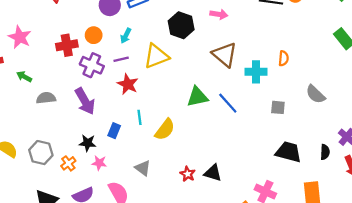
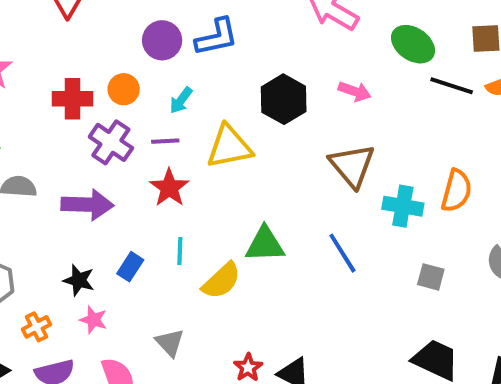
orange semicircle: (284, 58) -> (456, 191), size x1.5
green triangle: (197, 97) -> (265, 244), moved
purple arrow: (85, 101) -> (87, 205), turned -68
orange cross: (68, 163) -> (36, 327), moved

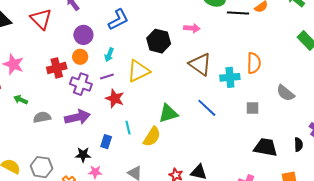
purple circle: (162, 40) -> (83, 35), moved

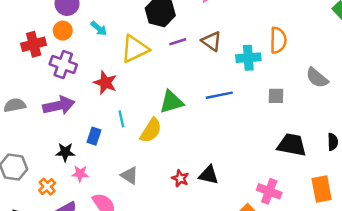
cyan arrow: (109, 55) -> (99, 28), turned -72
brown triangle: (200, 64) -> (212, 41), size x0.7
purple line: (107, 76) -> (178, 42), moved
blue line: (207, 108) -> (219, 95), turned -55

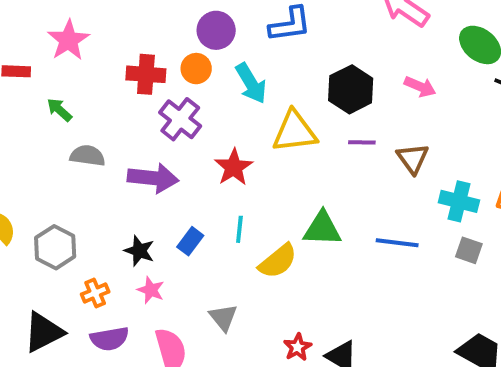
cyan arrow: (99, 28) -> (251, 83), size x1.5
gray square: (276, 96) -> (469, 250), moved

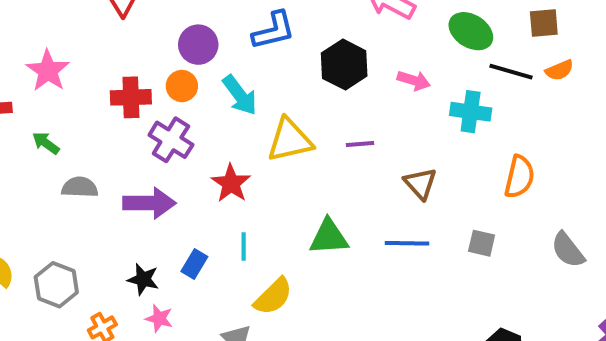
black hexagon: (351, 89) -> (344, 65), moved
brown triangle: (413, 158) -> (420, 184), moved
cyan cross: (459, 201) -> (471, 112), moved
yellow semicircle: (278, 261) -> (273, 296), moved

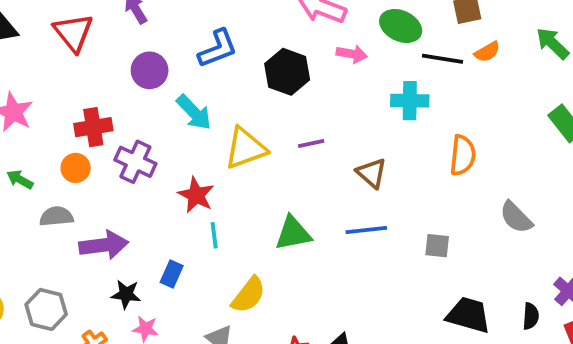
pink arrow: (414, 80) -> (352, 54), moved
orange circle: (182, 86) -> (76, 168), moved
purple arrow: (149, 203) -> (104, 245), moved
gray square: (482, 243) -> (437, 246), moved
cyan line: (244, 246) -> (214, 235), moved

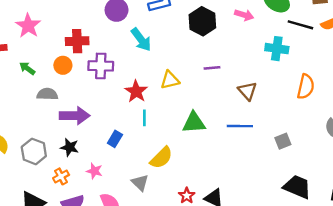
yellow triangle: (246, 148) -> (170, 80), moved, size x0.7
purple cross: (135, 162) -> (101, 66), turned -30
gray square: (437, 246) -> (283, 141), turned -35
black star: (126, 294) -> (70, 147), moved

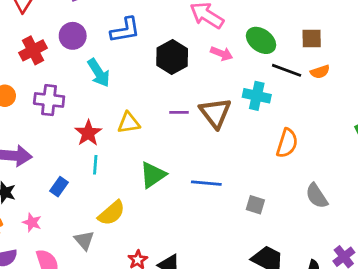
red cross: (77, 41) -> (33, 50), moved, turned -30
brown triangle: (247, 91) -> (215, 113), moved, size x1.4
green triangle: (194, 123) -> (153, 175), turned -35
gray square: (283, 141) -> (255, 205), turned 35

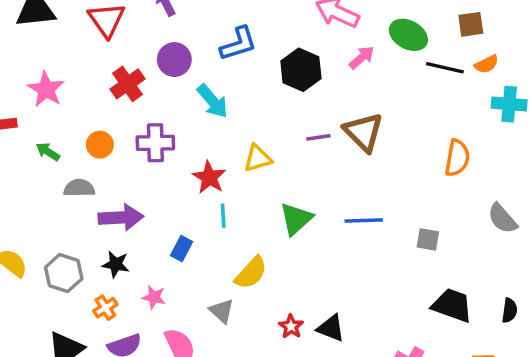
pink arrow: (222, 54) -> (362, 57), turned -55
cyan cross: (257, 96) -> (509, 104), moved

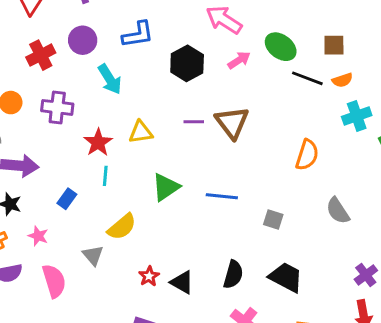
cyan cross: (509, 104) -> (357, 116), turned -32
black semicircle: (509, 310) -> (233, 274), moved, size x1.4

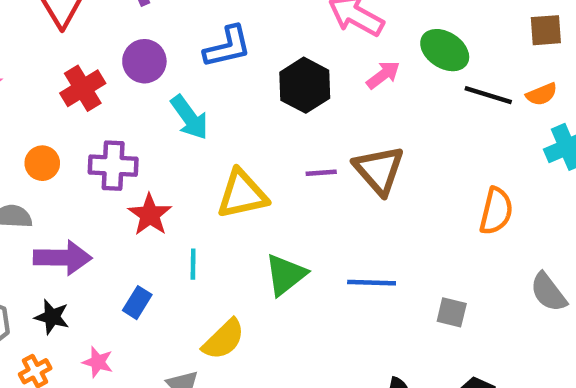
brown square: (334, 45) -> (546, 30), moved
yellow triangle: (141, 132) -> (242, 194), size x1.4
red star: (98, 143) -> (150, 215), moved

